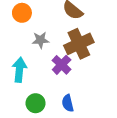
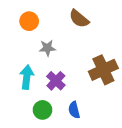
brown cross: (79, 44) -> (103, 70), moved
purple cross: (62, 65) -> (56, 81), moved

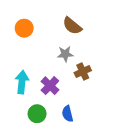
gray star: (47, 48) -> (65, 54), moved
brown cross: (103, 70) -> (83, 72), moved, size x0.6

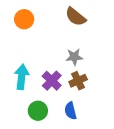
gray star: (65, 54) -> (74, 57), moved
brown cross: (83, 72) -> (78, 81), moved

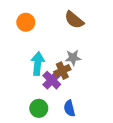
cyan arrow: (22, 77) -> (38, 64), moved
brown cross: (78, 81) -> (62, 71), moved

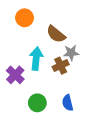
brown semicircle: (74, 20) -> (56, 34), moved
purple cross: (52, 80) -> (15, 75), moved

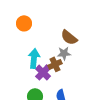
brown semicircle: (56, 34) -> (69, 37), moved
purple cross: (15, 75) -> (43, 72), moved

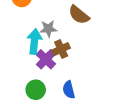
gray star: (64, 53) -> (48, 29), moved

